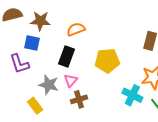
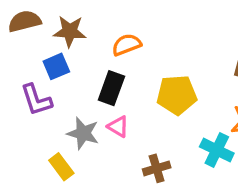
blue square: (32, 43) -> (56, 66), turned -35
pink triangle: (71, 81) -> (118, 127), turned -40
brown cross: (79, 99) -> (157, 168), moved

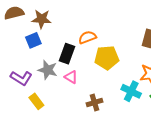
orange semicircle: (127, 45) -> (87, 37), moved
purple L-shape: (36, 100) -> (21, 78), moved, turned -40
gray star: (83, 133) -> (48, 70), moved

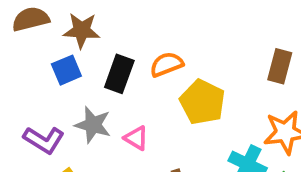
black rectangle: (67, 54) -> (119, 74), moved
yellow pentagon: (107, 58) -> (202, 102), turned 30

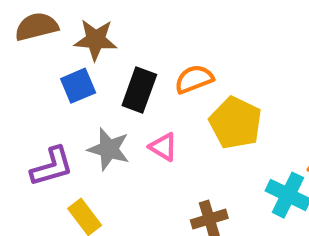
pink triangle: (136, 138) -> (163, 147), moved
purple L-shape: (44, 140) -> (52, 167), turned -48

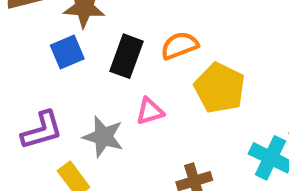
pink triangle: (163, 147) -> (150, 111), turned -48
gray star: (109, 149) -> (103, 137), moved

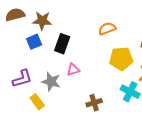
orange semicircle: (179, 46) -> (107, 29), moved
yellow pentagon: (220, 88) -> (121, 59), moved, turned -30

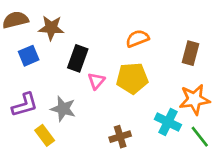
blue square: (34, 42) -> (29, 56), moved
yellow pentagon: (121, 59) -> (132, 78), moved
pink triangle: (73, 70) -> (96, 81), moved, turned -32

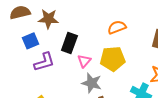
purple L-shape: (25, 105) -> (44, 62), moved
gray star: (63, 109) -> (92, 83), moved

